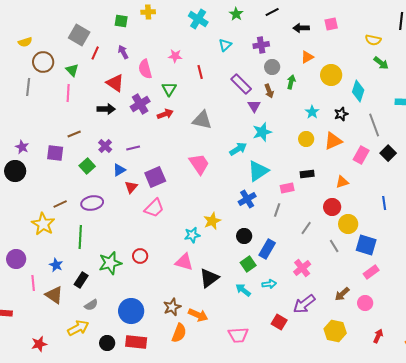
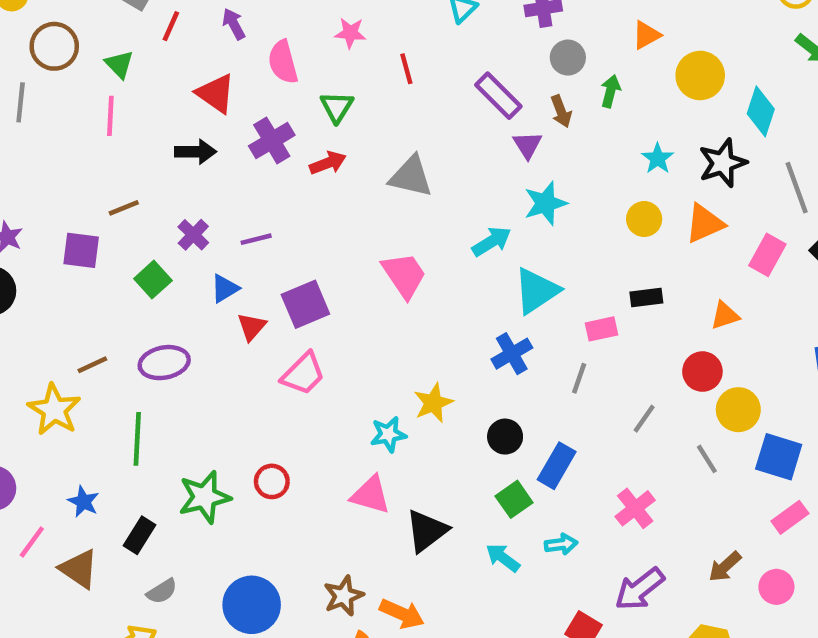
black star: (341, 114) -> (723, 163), size x1.5
pink line: (33, 283) -> (32, 542), turned 42

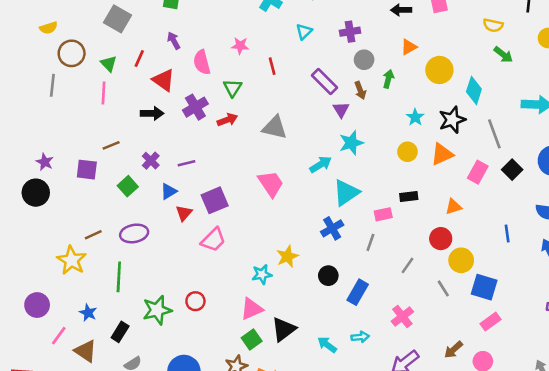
red line: (171, 26) -> (139, 58), moved
pink triangle: (370, 495) -> (252, 309), turned -40
green square: (514, 499) -> (252, 340), moved

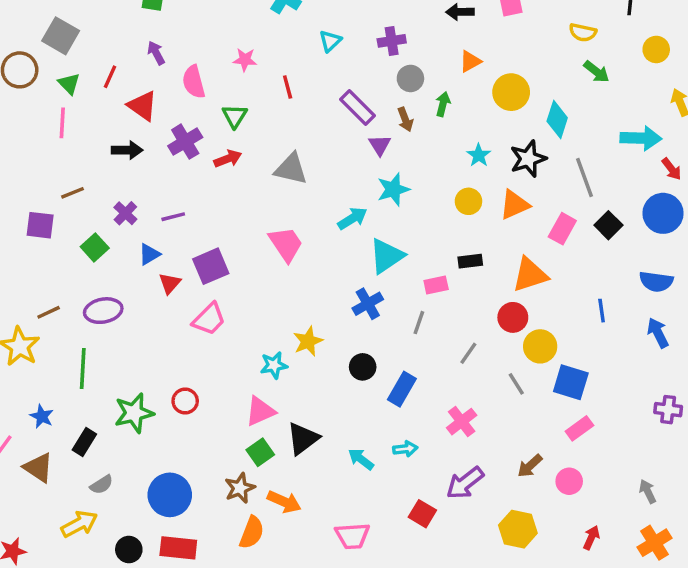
gray square: (118, 19) -> (61, 36), moved
orange triangle: (453, 207) -> (530, 275), size x1.6

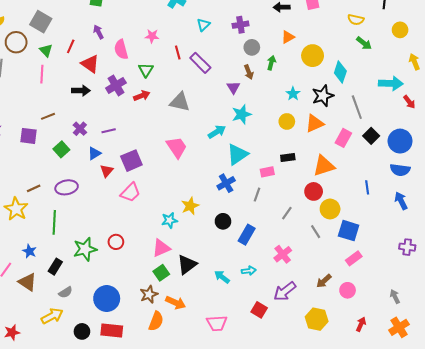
purple rectangle: (358, 107) -> (200, 63), moved
blue circle: (663, 213) -> (400, 141), moved

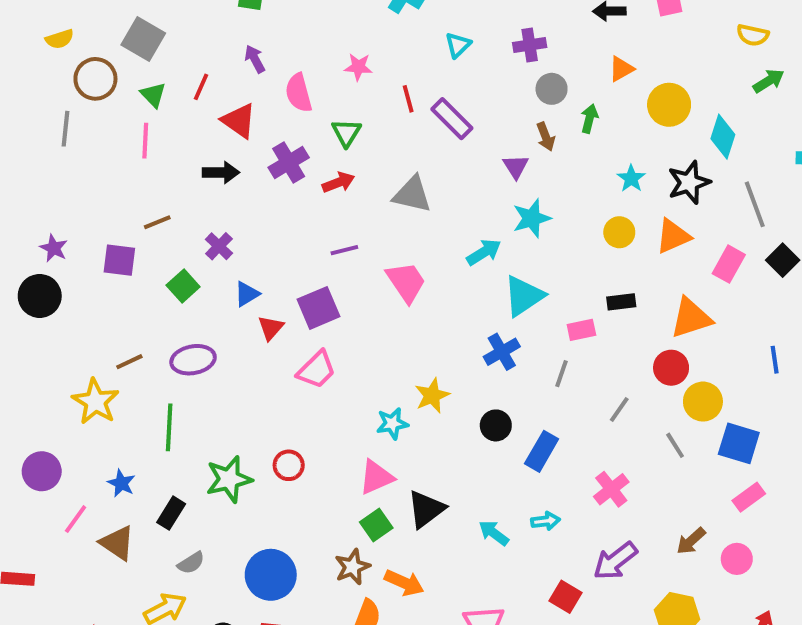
green arrow: (364, 43) -> (769, 81), turned -70
purple line: (109, 131) -> (344, 250), moved

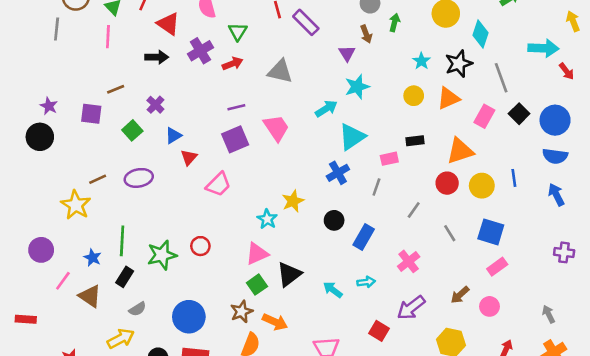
purple square: (319, 308) -> (235, 139), moved
yellow circle: (703, 402) -> (482, 186), moved
cyan star: (392, 423) -> (267, 219), turned -30
green line: (169, 427) -> (122, 241), moved

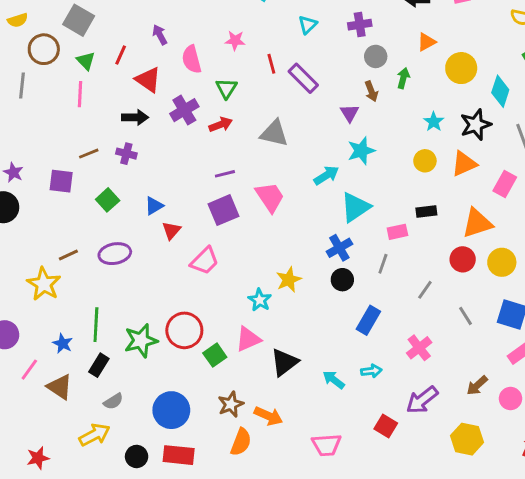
purple cross: (155, 105) -> (126, 154), moved, turned -30
black circle: (334, 220) -> (342, 280), moved
red circle: (200, 246) -> (184, 330), size x1.6
green square: (257, 285) -> (215, 355), moved

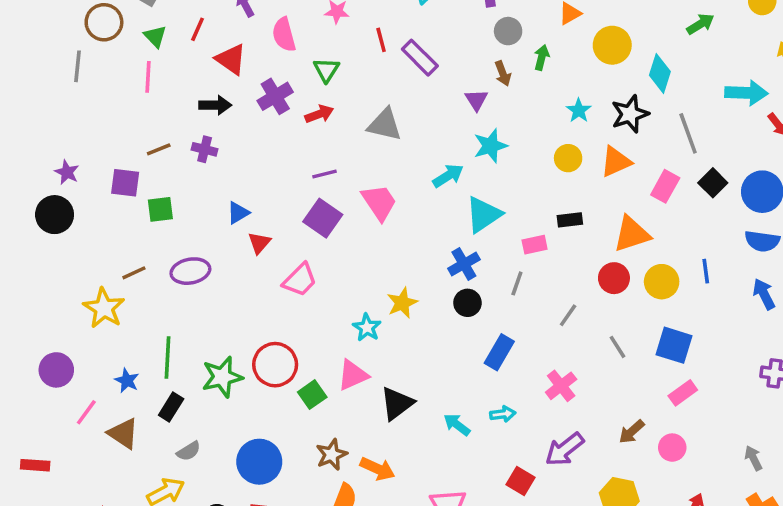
green square: (108, 200) -> (160, 209), moved, turned 35
purple square: (223, 210) -> (323, 218), turned -32

